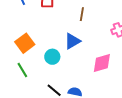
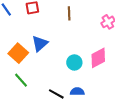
blue triangle: (72, 41) -> (40, 44), moved
cyan circle: (52, 57) -> (74, 62), moved

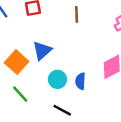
cyan circle: (74, 62) -> (57, 79), moved
blue semicircle: (77, 92) -> (80, 81), moved, turned -88

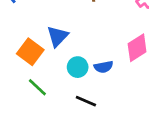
blue semicircle: (80, 81) -> (103, 67), turned -98

